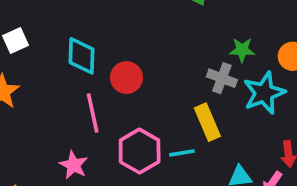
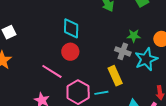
cyan diamond: (82, 56) -> (71, 28), moved
pink line: (93, 113) -> (52, 71), turned -45

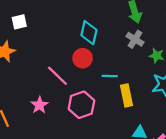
gray cross: (123, 51) -> (135, 39), moved
cyan line: (101, 93) -> (110, 76), moved

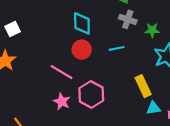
cyan line: (110, 76) -> (117, 48), moved
yellow rectangle: (126, 95) -> (143, 86), moved
pink star: (39, 105) -> (62, 101), moved

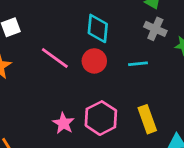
pink line: (62, 72) -> (55, 58), moved
yellow rectangle: (143, 86) -> (147, 119), moved

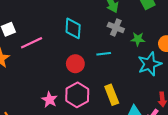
pink line: (55, 58) -> (32, 43), moved, turned -60
red circle: (94, 61) -> (75, 64), moved

